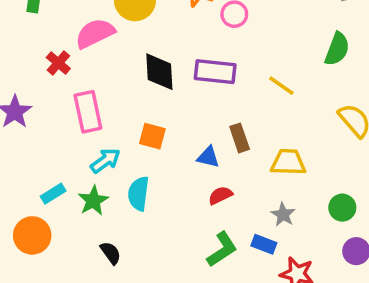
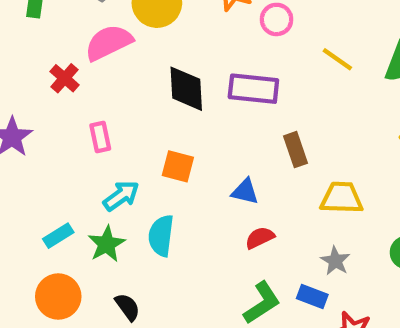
yellow line: (281, 86) -> (337, 59), moved
pink rectangle: (88, 112) -> (100, 137), size x0.6
brown rectangle: (240, 138) -> (295, 150), moved
orange circle: (32, 235) -> (58, 297), moved

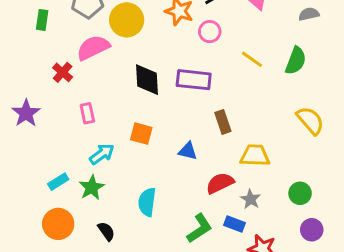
cyan semicircle: (161, 236) -> (147, 202), moved
red semicircle: (260, 238) -> (220, 183), moved, size x1.4

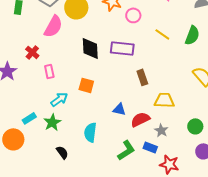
pink semicircle: (93, 48) -> (53, 26), turned 145
red cross: (63, 72) -> (32, 52), moved
blue triangle: (188, 151) -> (119, 109), moved
orange circle: (58, 224) -> (13, 139), moved

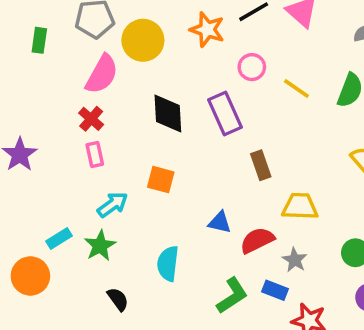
pink circle: (133, 15) -> (252, 67), moved
purple rectangle: (122, 48) -> (225, 113), turned 60
red cross: (32, 52) -> (91, 119), moved

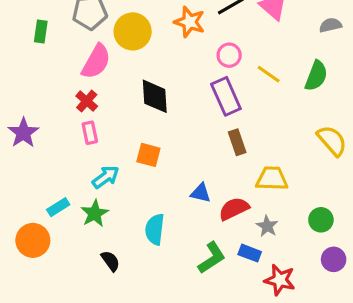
purple rectangle: (225, 113) -> (226, 96), moved

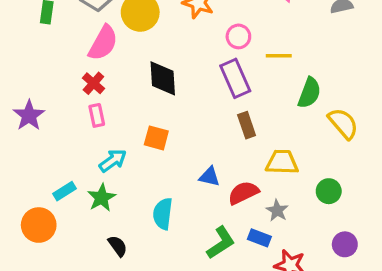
yellow line: (269, 74) -> (279, 56), turned -35
green semicircle: (316, 76) -> (309, 93), moved
green circle: (321, 220) -> (329, 191), moved

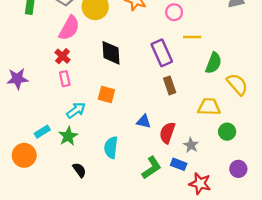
pink circle: (238, 36) -> (174, 12), moved
purple star: (29, 115) -> (17, 79), turned 30
yellow trapezoid: (282, 162) -> (209, 107), moved
red semicircle: (243, 193) -> (167, 133), turned -45

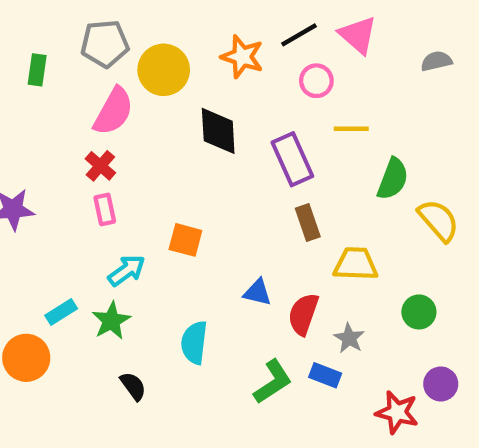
black diamond: (111, 53) -> (218, 131), moved
yellow trapezoid: (209, 107) -> (356, 264), moved
red star: (200, 184) -> (397, 412), moved

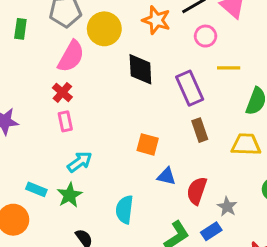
orange square: (185, 240) -> (148, 144), moved
yellow trapezoid: (356, 264) -> (246, 144), moved
cyan rectangle: (61, 312) -> (36, 189), turned 54
blue rectangle: (325, 375) -> (211, 231), turned -54

